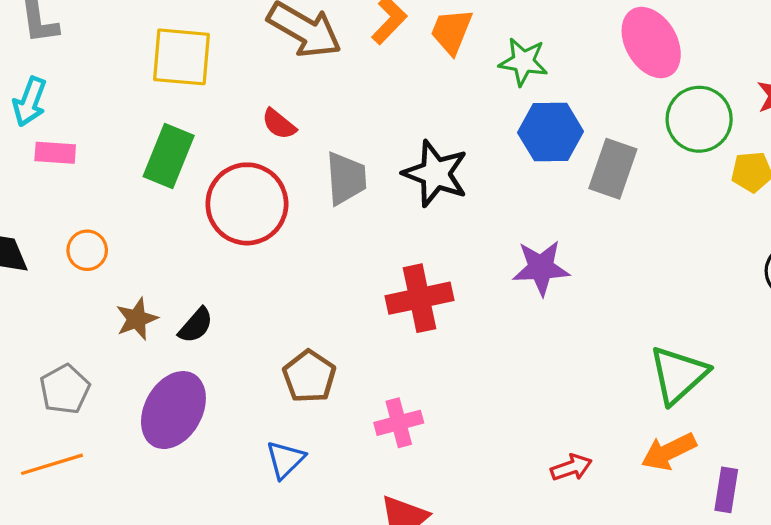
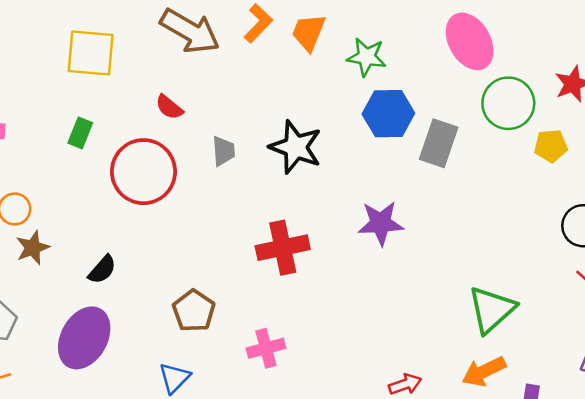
green rectangle: (169, 156) -> (80, 133), size x0.6
gray trapezoid: (346, 178) -> (223, 151), size x0.7
brown star: (137, 319) -> (33, 248), moved

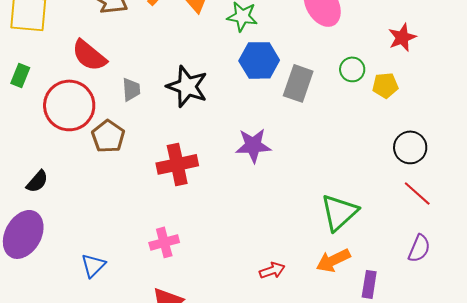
green circle: (508, 103) -> (352, 69), moved, size x0.6
red semicircle: (169, 107) -> (89, 55), size x1.6
brown pentagon: (194, 311) -> (108, 136), moved

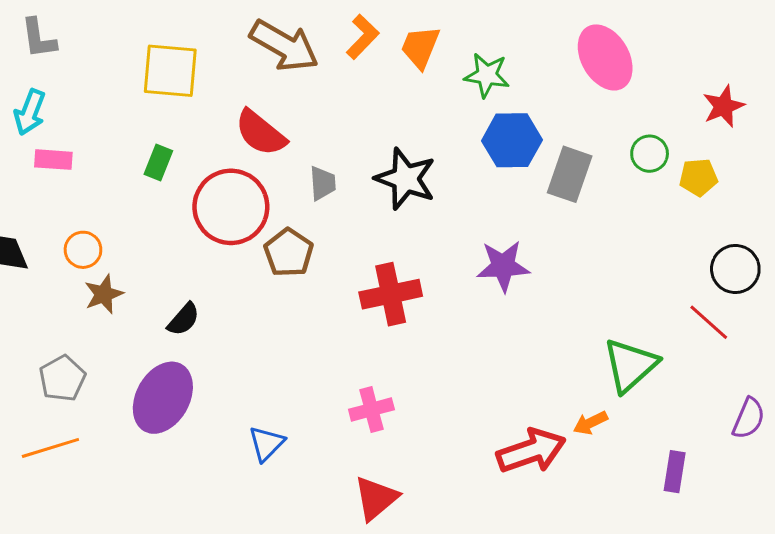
red line: (417, 193) -> (709, 322), moved
orange arrow: (333, 260) -> (590, 423), moved, size x0.7
red arrow: (272, 270) -> (531, 451), size x1.8

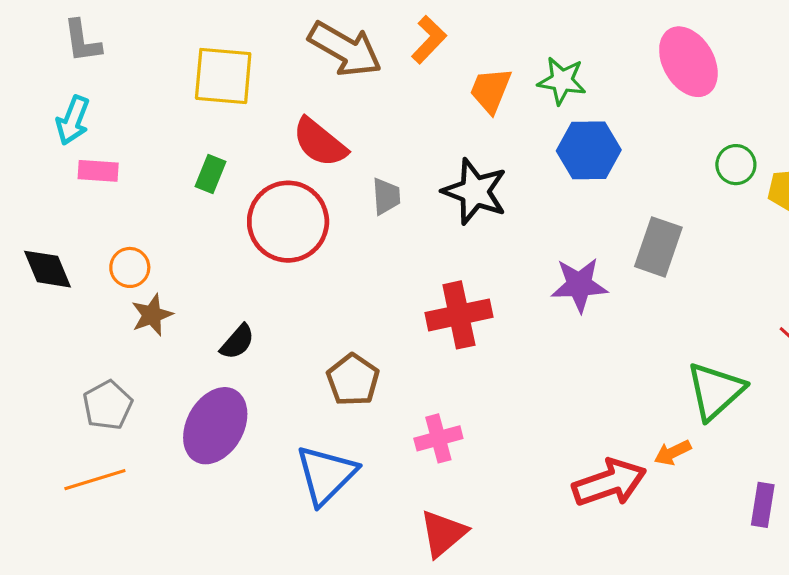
orange trapezoid: (420, 47) -> (491, 90), moved
gray rectangle: (570, 174) -> (658, 247), moved
brown pentagon: (289, 253) -> (353, 380), moved
blue triangle: (266, 444) -> (326, 475), size x1.6

